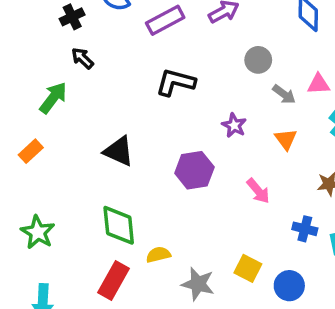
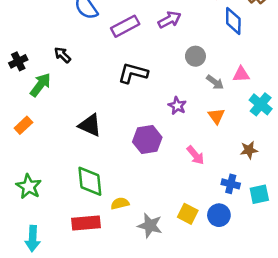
black cross: (72, 17) -> (18, 61), moved
red rectangle: (113, 280) -> (86, 223), turned 56
blue circle: (289, 286) -> (219, 215), moved

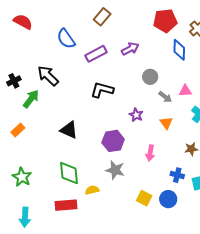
black arrow: (63, 55) -> (48, 76), size x1.6
pink arrow: (195, 155) -> (150, 153), turned 49
gray star: (150, 226) -> (115, 170), moved

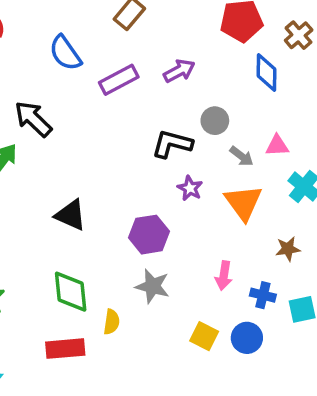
black L-shape: (102, 90) -> (172, 144), moved
orange triangle: (166, 123) -> (243, 203), size x1.6
pink arrow: (150, 153) -> (224, 276), moved
yellow semicircle: (92, 190) -> (112, 322), turned 112

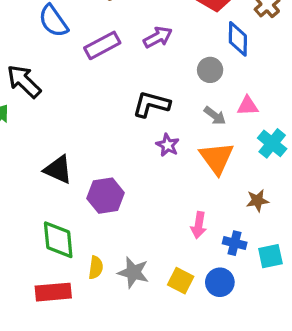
gray circle: (215, 121) -> (210, 70), moved
purple hexagon: (149, 235) -> (106, 196), moved
gray star: (153, 286) -> (133, 272), moved

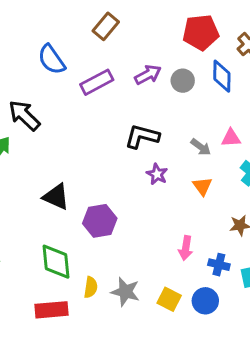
gray circle: (210, 70) -> (183, 81), moved
orange triangle: (217, 158) -> (202, 186), size x0.6

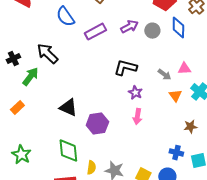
orange triangle: (202, 186) -> (175, 96), moved
pink arrow: (186, 248) -> (137, 117), moved

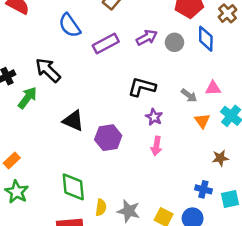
orange rectangle: (17, 108) -> (12, 160), moved
black triangle: (68, 108) -> (73, 121), moved
purple hexagon: (97, 124) -> (108, 138), moved

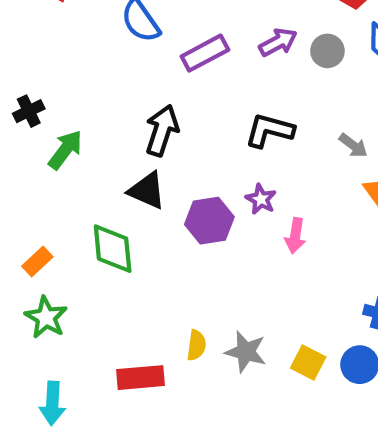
black arrow: (48, 70) -> (162, 130), moved, turned 64
purple star: (154, 117) -> (261, 199), moved
green diamond: (73, 187) -> (113, 249), moved

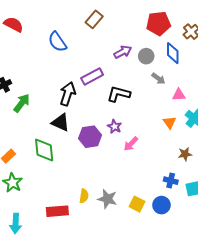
purple rectangle: (205, 53) -> (92, 77), moved
gray arrow: (353, 145) -> (158, 79), moved
pink arrow: (295, 236) -> (131, 144), turned 35

